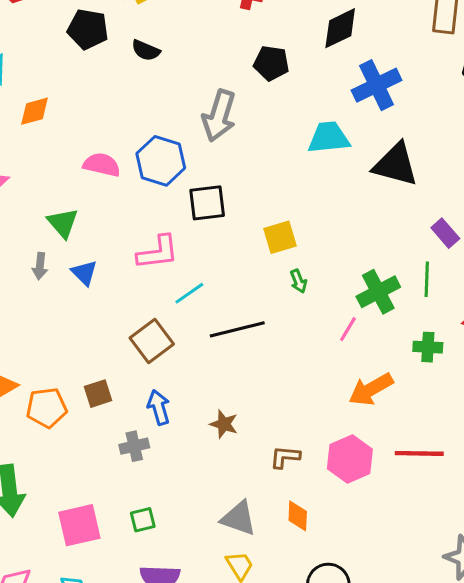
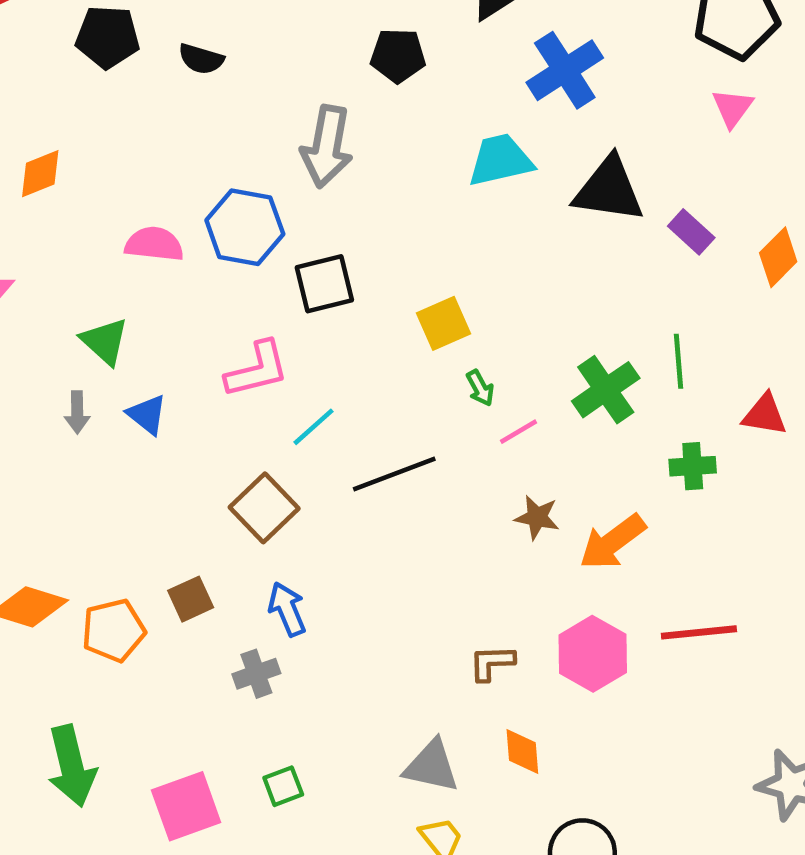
purple rectangle: (445, 233) -> (691, 232), moved
pink line: (348, 329) -> (519, 432), moved, turned 35
brown star: (224, 424) -> (537, 517), moved

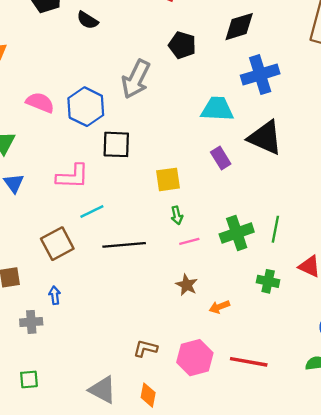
purple rectangle: (691, 232) -> (221, 158), moved
orange arrow: (612, 542) -> (219, 307), size x0.6
blue arrow: (287, 609) -> (55, 295), size x0.7

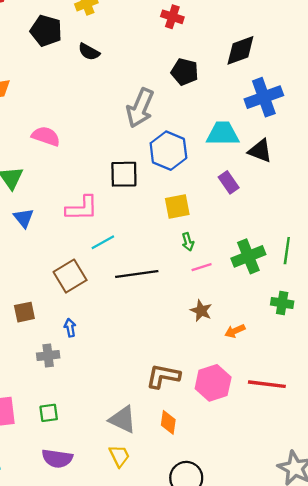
blue hexagon: (86, 107) -> (168, 151), moved
black triangle: (265, 138) -> (260, 151), moved, size x0.7
brown L-shape: (145, 348) -> (163, 376), size x1.4

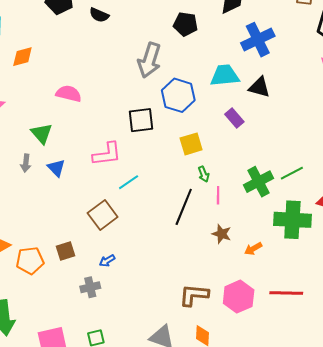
green line: (287, 251) -> (292, 173), turned 60
pink line: (202, 267) -> (218, 195), turned -66
black line: (137, 274) -> (184, 207), moved, turned -54
green cross: (282, 303) -> (292, 220), size x1.8
blue arrow: (70, 328) -> (107, 261), turned -105

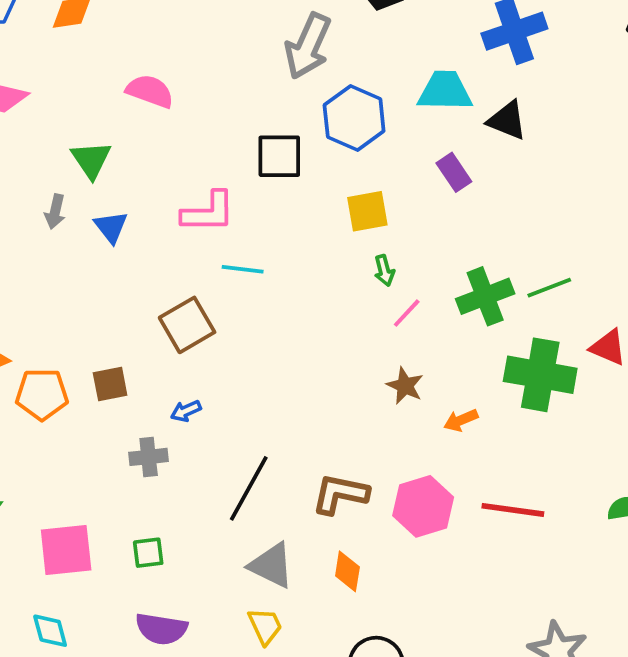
cyan line: (129, 182) -> (243, 269), turned 35
pink line: (218, 195) -> (407, 313), turned 36
black line: (184, 207) -> (249, 488), moved

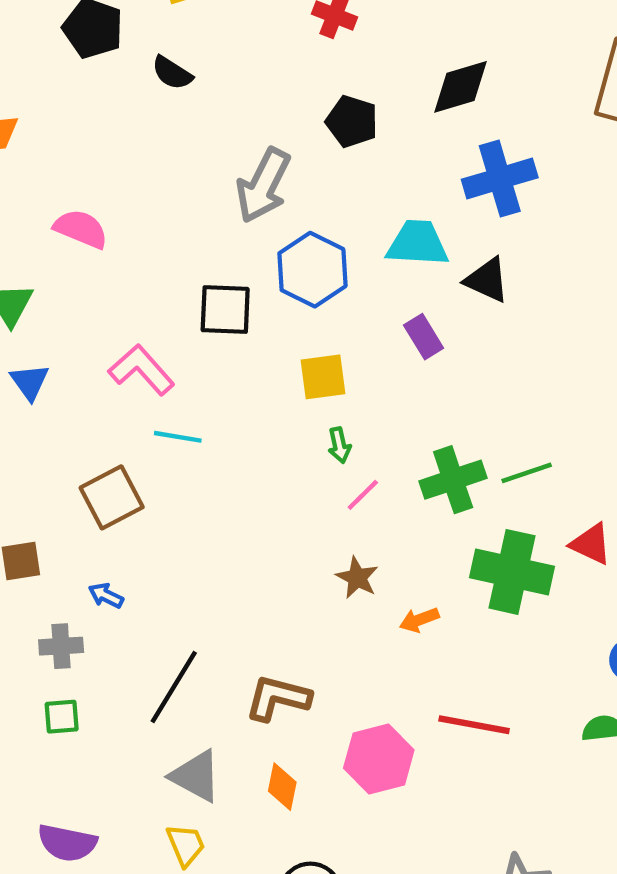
pink L-shape: (208, 212) -> (141, 370), turned -134
blue arrow: (186, 411) -> (106, 596), turned 48
pink hexagon: (423, 506) -> (379, 759), moved
green square: (148, 553) -> (62, 717), moved

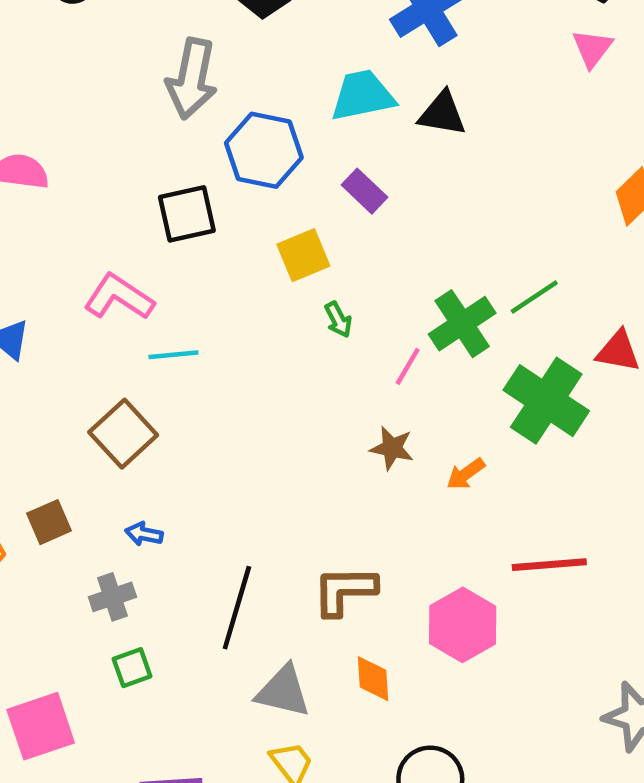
purple rectangle: (424, 337) -> (365, 191), moved
pink line: (363, 495) -> (408, 366), moved
green cross: (512, 572) -> (546, 401), turned 36

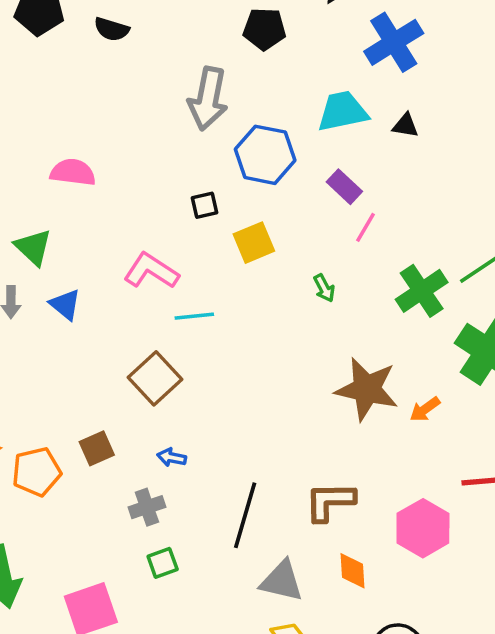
black triangle: (442, 114) -> (405, 125), size x0.7
black square: (187, 214) -> (205, 205), size x0.6
yellow square: (303, 255) -> (254, 243), moved
pink line: (408, 366) -> (365, 227), moved
brown star: (392, 448) -> (367, 389), size x1.8

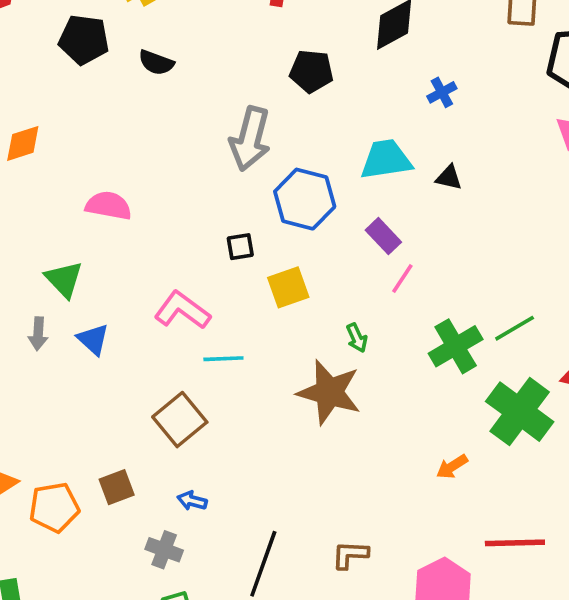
blue cross: (394, 42) -> (442, 92), size x0.5
brown star: (367, 389) -> (329, 392), moved
brown L-shape: (330, 502) -> (350, 555), size x0.7
gray cross: (147, 507) -> (164, 550), turned 36

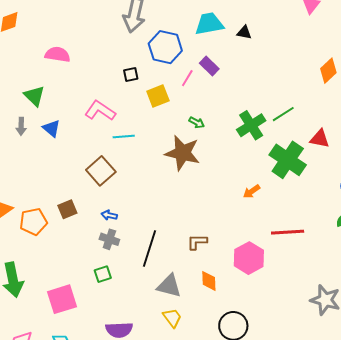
pink line: (402, 279) -> (187, 78), moved
green arrow: (357, 338) -> (197, 122), turned -35
gray cross: (164, 550) -> (109, 239), moved

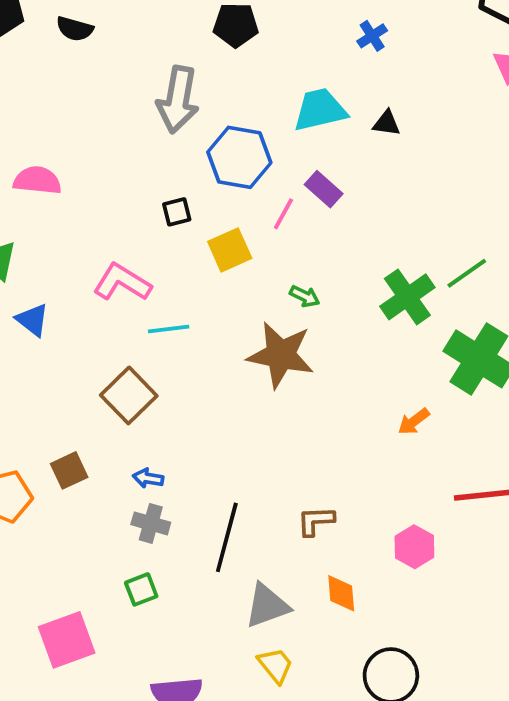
pink hexagon: (249, 258) -> (414, 547), size x0.7
gray triangle: (169, 286) -> (267, 606), turned -32

